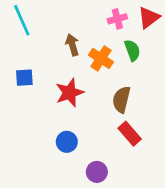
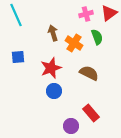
brown semicircle: (121, 99) -> (89, 73), turned 102
red rectangle: (130, 134) -> (91, 113), moved
blue circle: (67, 142) -> (54, 91), moved

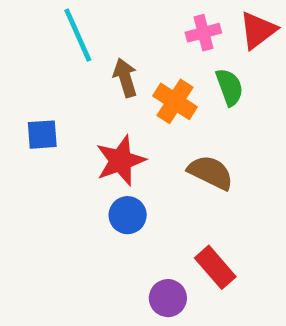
cyan line: (16, 15) -> (78, 35), moved

